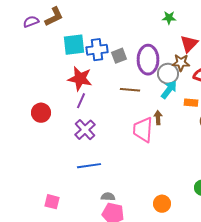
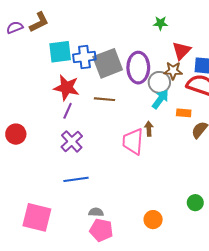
gray square: (119, 56) -> (108, 63), size x1.8
brown line: (130, 90) -> (104, 99), moved
red circle: (41, 113) -> (16, 134), moved
pink square: (52, 202) -> (37, 217), size x1.8

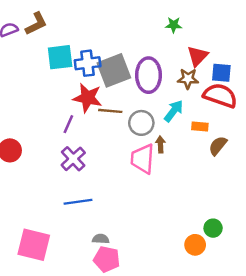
gray circle: (159, 82) -> (141, 123), moved
red star: (66, 88) -> (88, 98), moved
orange circle: (153, 220) -> (195, 245), moved

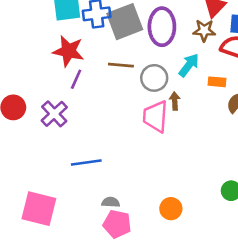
red star: (88, 98) -> (68, 51), moved
purple cross: (73, 159) -> (54, 114), moved
orange circle: (195, 245) -> (171, 209), moved

